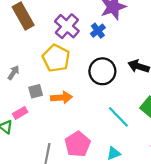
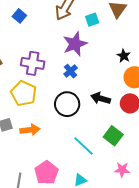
purple cross: (67, 26) -> (33, 63), turned -30
blue cross: (98, 31) -> (71, 71), moved

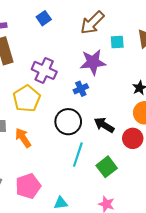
orange arrow: (30, 130) -> (23, 138), turned -132
cyan line: (83, 146) -> (78, 155), moved, turned 50

